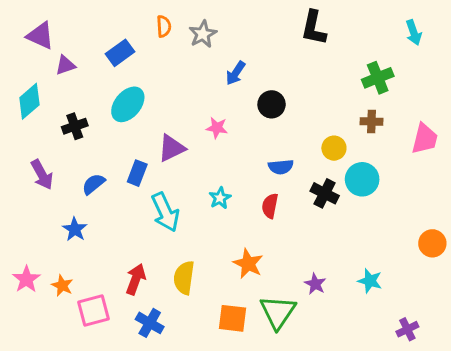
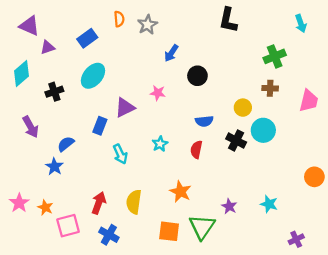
blue semicircle: (93, 184) -> (66, 144), moved
cyan arrow: (165, 212) -> (120, 154), size x0.7

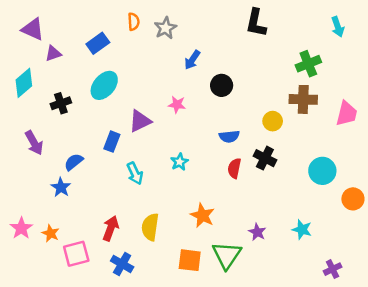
brown cross: (270, 88) -> (303, 99), size x1.5
cyan circle: (263, 130) -> (322, 171), moved
red semicircle: (196, 150) -> (234, 168), moved

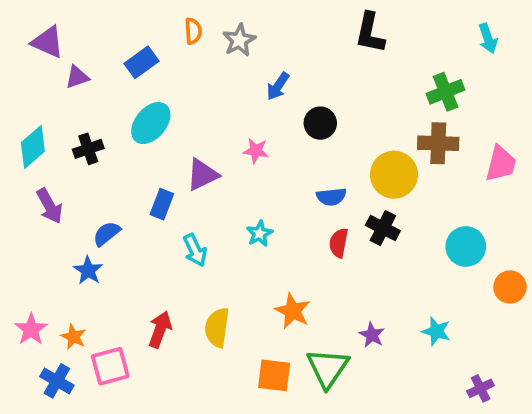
cyan diamond: (24, 83) -> (33, 147), moved
yellow circle: (273, 121) -> (394, 175), size x1.6
blue cross: (122, 264) -> (57, 381), moved

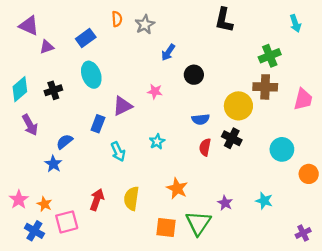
cyan ellipse: (151, 123) -> (91, 75), turned -60
purple cross: (481, 388) -> (303, 233), moved

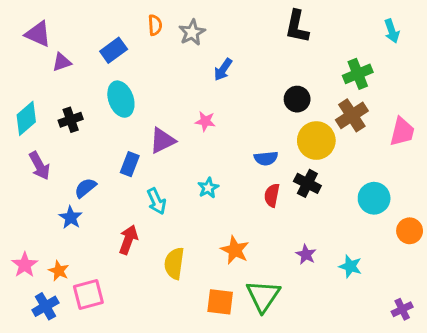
black circle: (194, 75) -> (297, 99), moved
brown cross: (265, 87) -> (352, 115), turned -35
red arrow: (97, 200) -> (128, 240), moved
purple star: (225, 203) -> (306, 254), moved
blue cross: (34, 231) -> (45, 306), turned 30

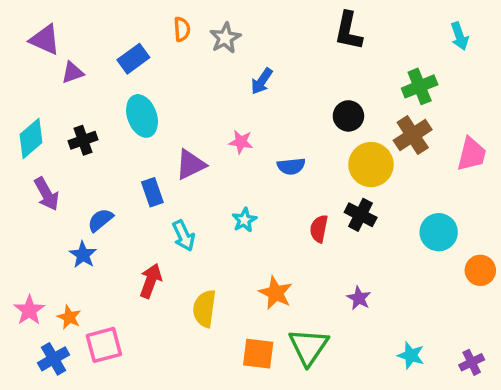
blue semicircle: (266, 158) -> (291, 166), moved
blue rectangle: (130, 164) -> (152, 192), turned -40
cyan star: (350, 266) -> (411, 355), moved

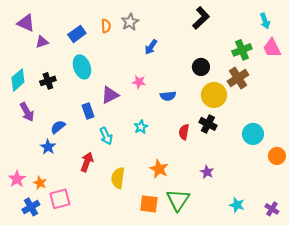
orange semicircle: (182, 29) -> (106, 26), moved
black L-shape: (348, 31) -> (201, 18), turned -145
pink trapezoid: (472, 154) -> (272, 48), moved, turned 140
purple cross: (472, 362) -> (272, 209), turned -32

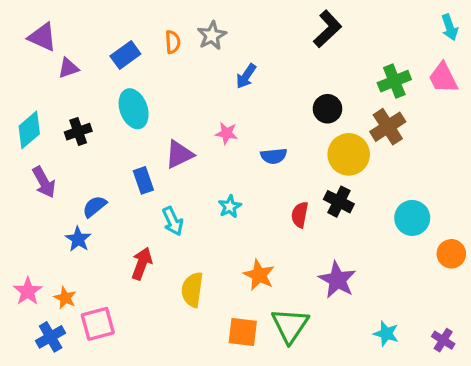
cyan arrow: (265, 21) -> (450, 27), moved
purple star: (207, 172) -> (337, 280), size x1.6

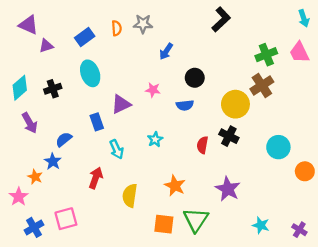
gray star: (212, 35) -> (143, 24), turned 30
black circle: (327, 109) -> (195, 78), moved
orange star: (65, 298) -> (35, 177), moved

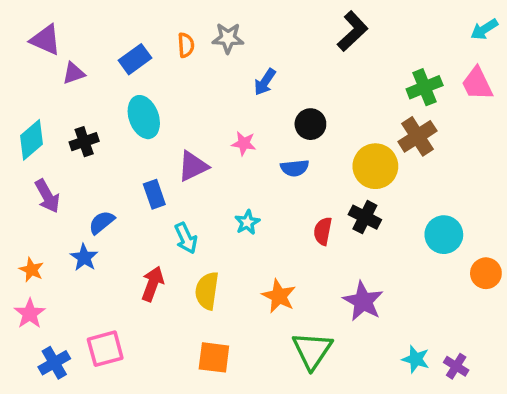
cyan arrow: (304, 18) -> (484, 29), turned 77
orange star: (35, 177) -> (31, 270), moved
yellow semicircle: (130, 196) -> (207, 291), moved
orange square: (164, 224) -> (214, 357), moved
purple cross: (299, 230) -> (456, 366), moved

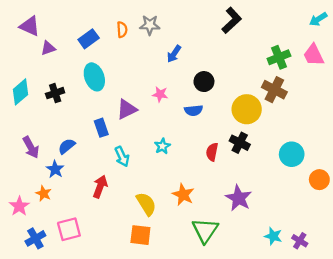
brown cross: (417, 136) -> (274, 90), turned -30
purple arrow: (47, 196) -> (31, 147), moved
orange star: (31, 270) -> (44, 193), moved
yellow semicircle: (207, 291) -> (146, 204), moved, turned 140

